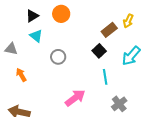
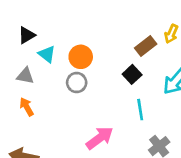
orange circle: (61, 14) -> (81, 57), moved
black triangle: (32, 16) -> (27, 35), moved
gray triangle: (11, 49) -> (25, 76), moved

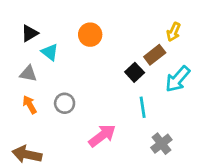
brown rectangle: (146, 46) -> (155, 55), moved
orange circle: (81, 57) -> (90, 35), moved
gray circle: (77, 83) -> (65, 103), moved

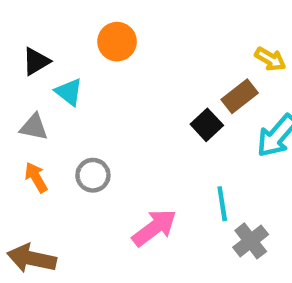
yellow arrow: (174, 32) -> (270, 59), turned -84
orange circle: (90, 35) -> (117, 42), moved
cyan line: (143, 107) -> (222, 204), moved

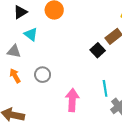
black triangle: (36, 61) -> (20, 12), moved
pink arrow: (154, 228) -> (72, 100), turned -50

